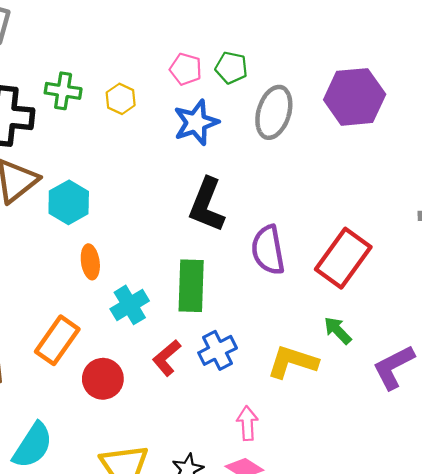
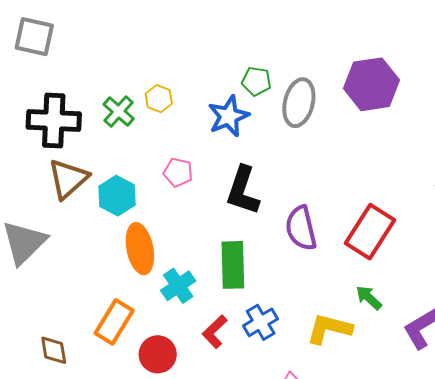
green pentagon: (231, 68) -> (256, 81), moved
pink pentagon: (186, 69) -> (178, 172), moved
green cross: (63, 91) -> (119, 112), moved, turned 36
orange ellipse: (90, 262) -> (140, 249), size x1.6

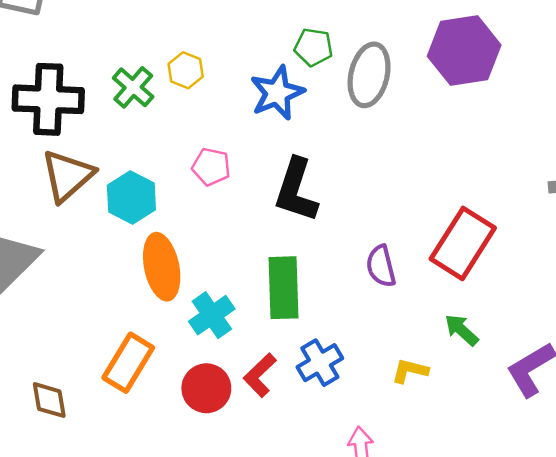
purple semicircle: (301, 228) -> (381, 266), moved, size x0.7
yellow L-shape: (329, 329) -> (410, 371), size x0.6
red circle: (158, 354) -> (206, 388), moved

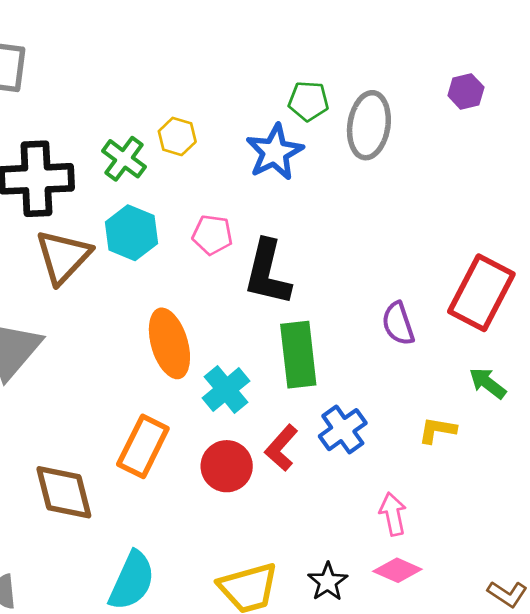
purple hexagon: (464, 51) -> (466, 91), size x0.5
black L-shape: (296, 190) -> (267, 273), moved
cyan hexagon: (131, 197) -> (131, 233), moved
brown diamond: (49, 400) -> (64, 492), size x1.5

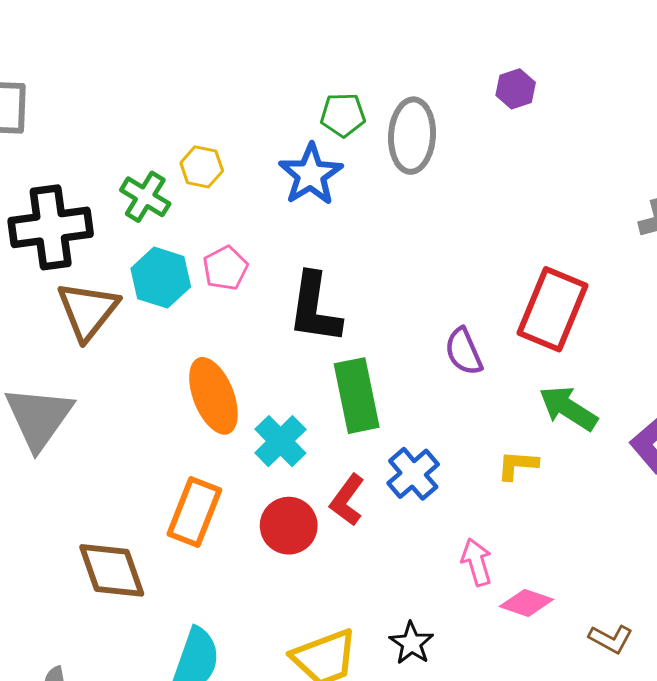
pink pentagon: (212, 235) -> (225, 268), moved, turned -30
green arrow: (488, 383) -> (568, 408), size x1.4
pink diamond: (397, 570) -> (526, 603), moved

